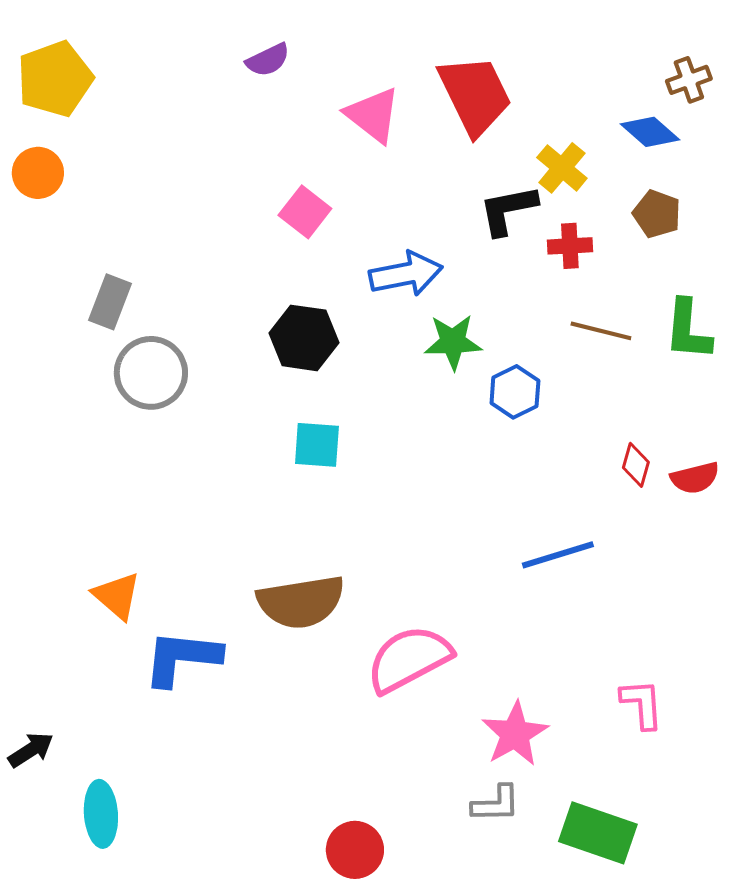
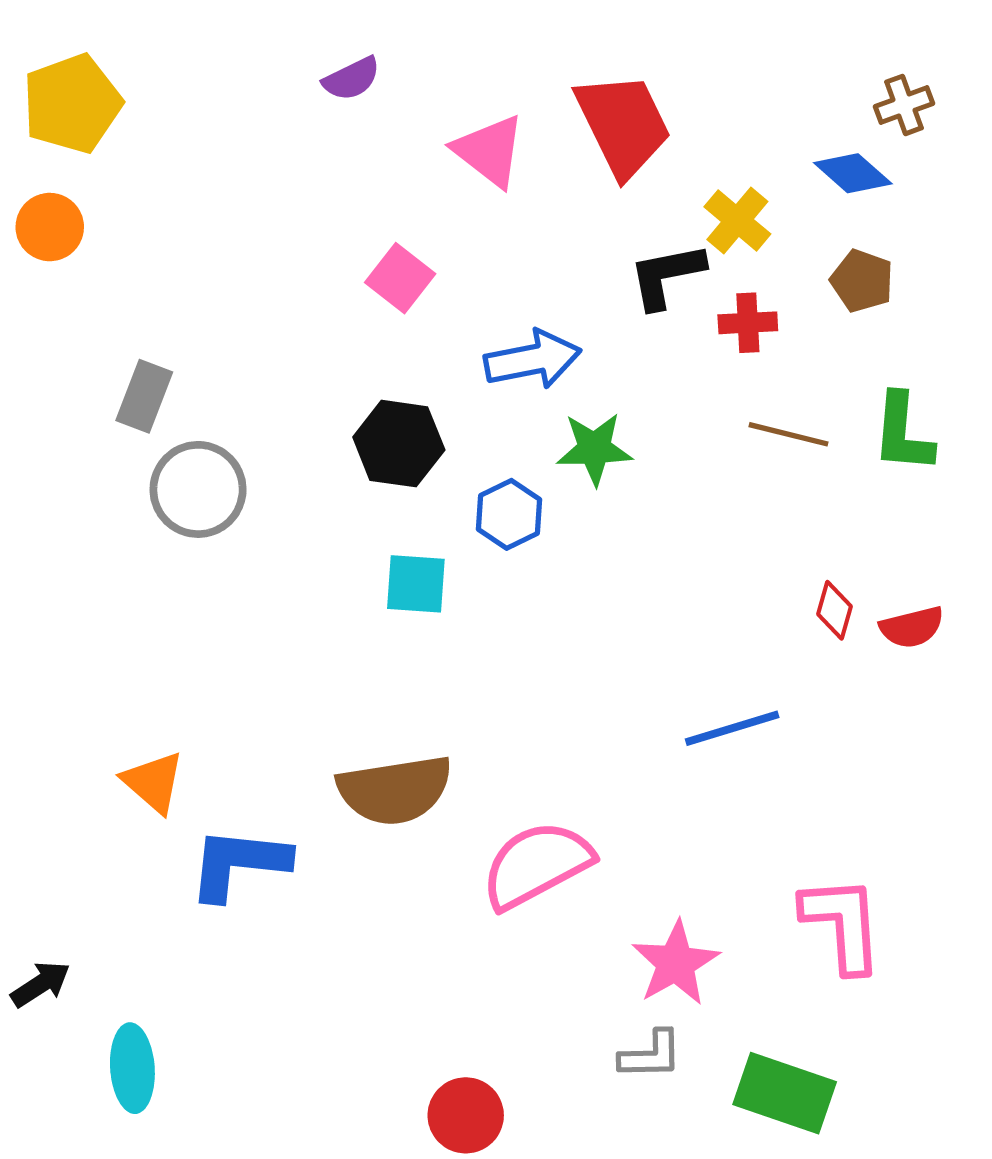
blue hexagon: (515, 392) -> (509, 514), moved
pink L-shape: (642, 704) -> (842, 924), size x1.5

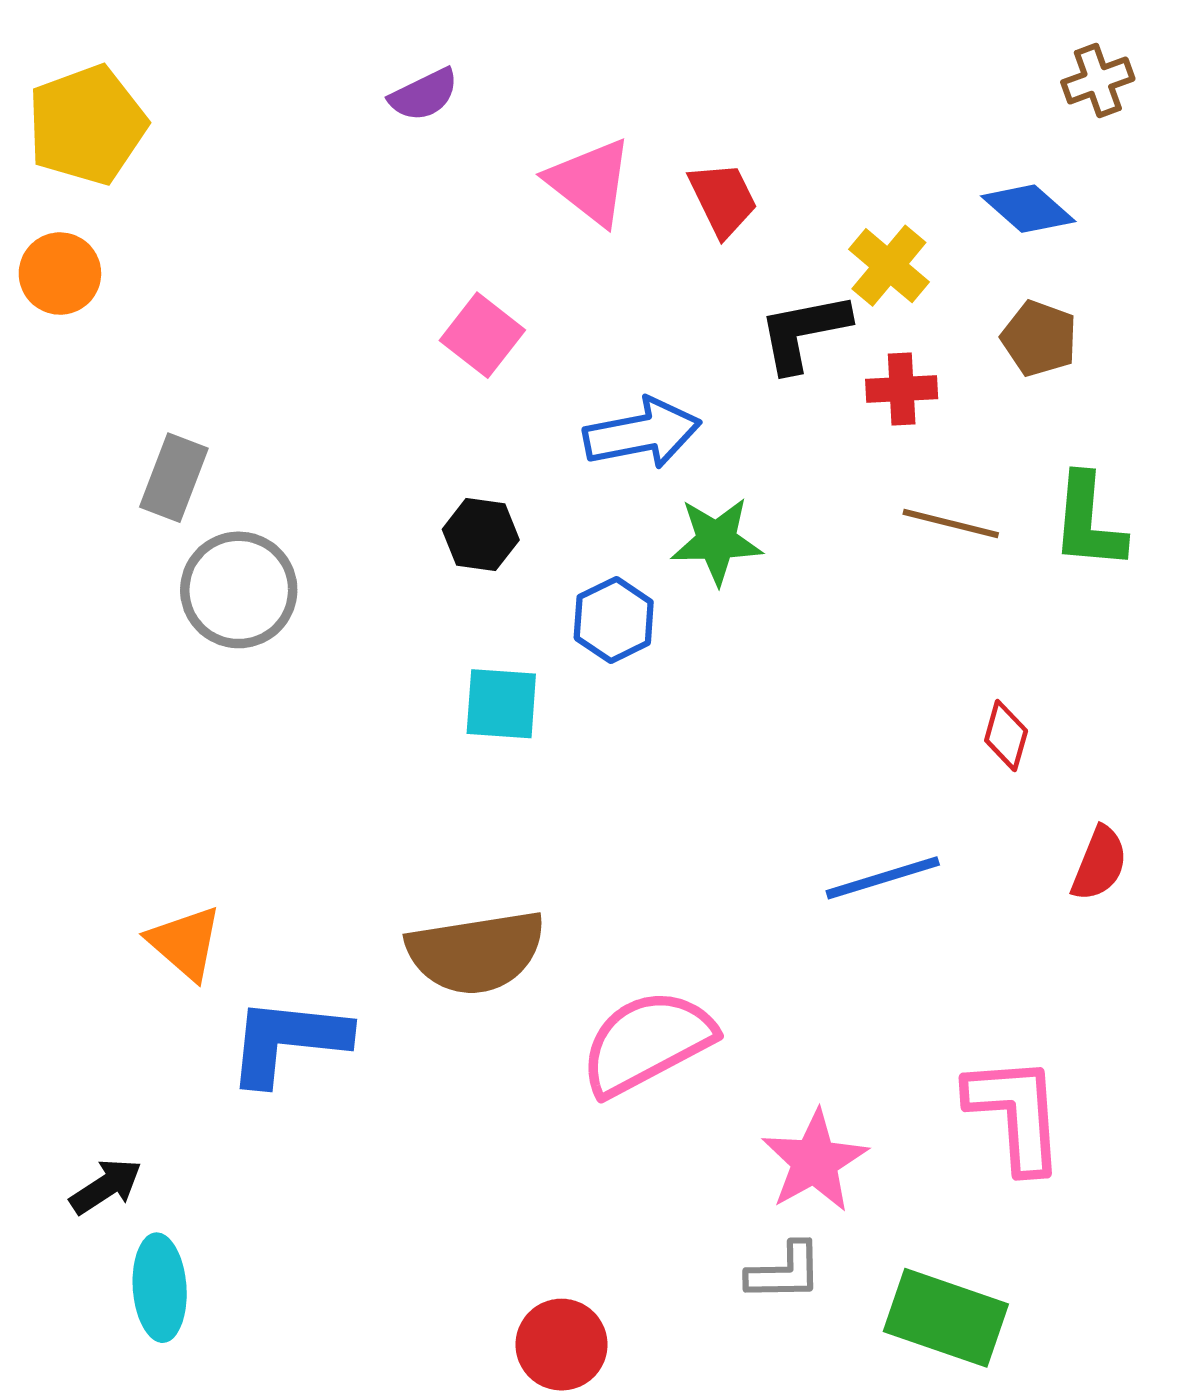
brown cross: (904, 105) -> (1098, 81), moved
red trapezoid: (623, 125) -> (723, 199), moved, size x0.6
black hexagon: (399, 444) -> (481, 535), size x0.7
red semicircle: (912, 627) -> (1099, 864), moved, turned -54
black arrow: (41, 984) -> (106, 1186), moved

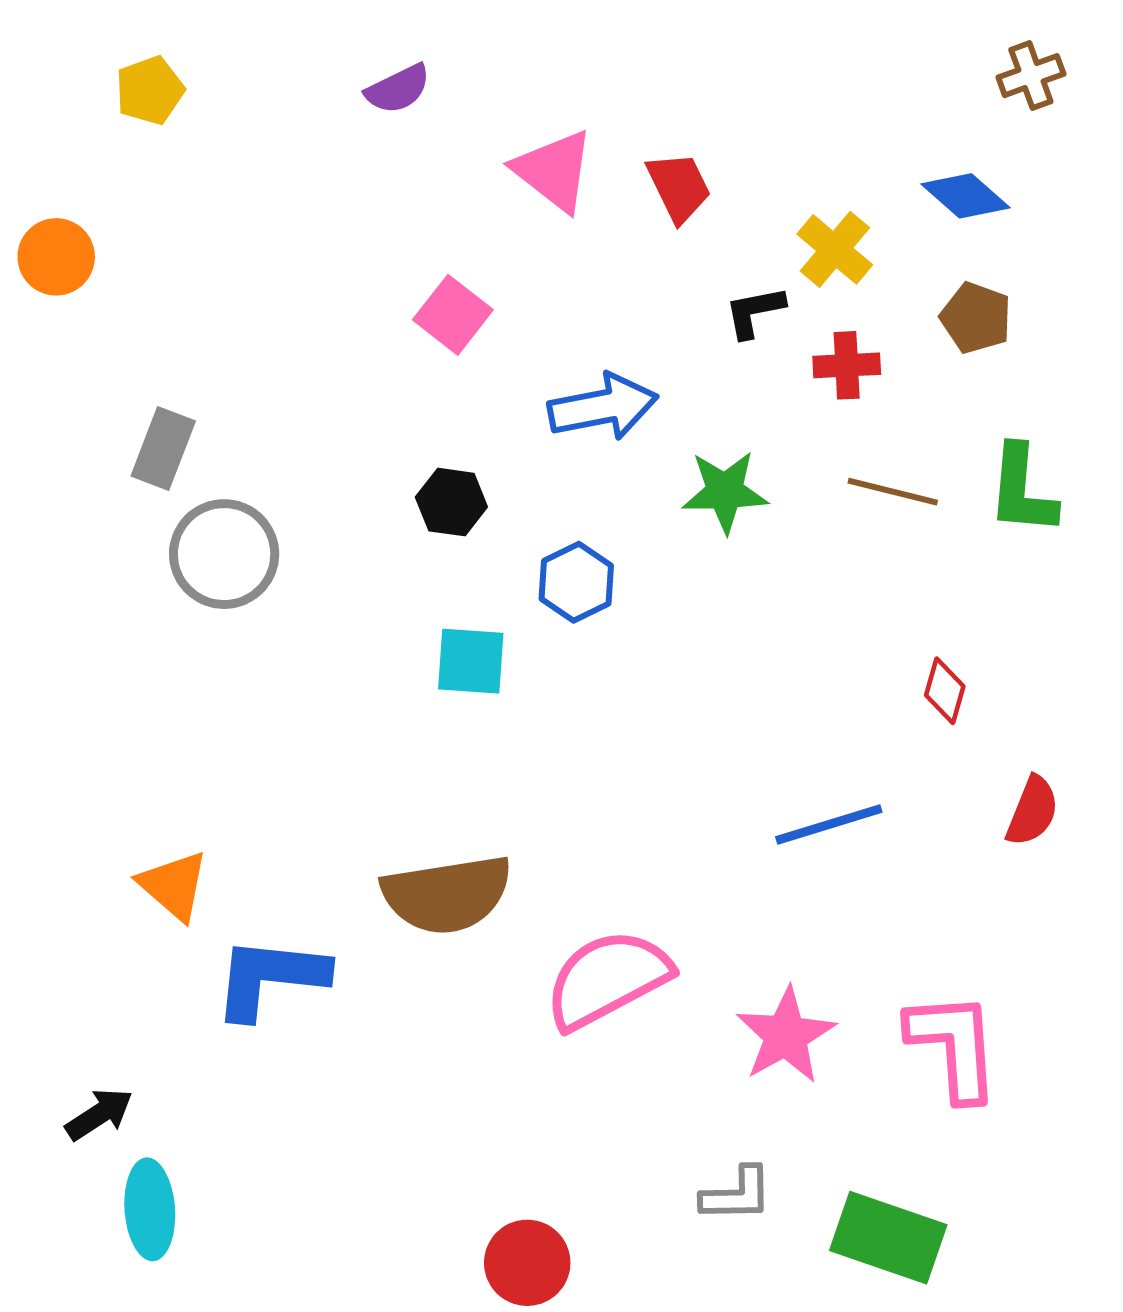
yellow pentagon: (87, 125) -> (150, 90), moved, size x0.6
black L-shape: (804, 332) -> (755, 312), size x0.7
green star: (717, 541) -> (725, 492), moved
pink star: (815, 1161) -> (786, 1035), moved

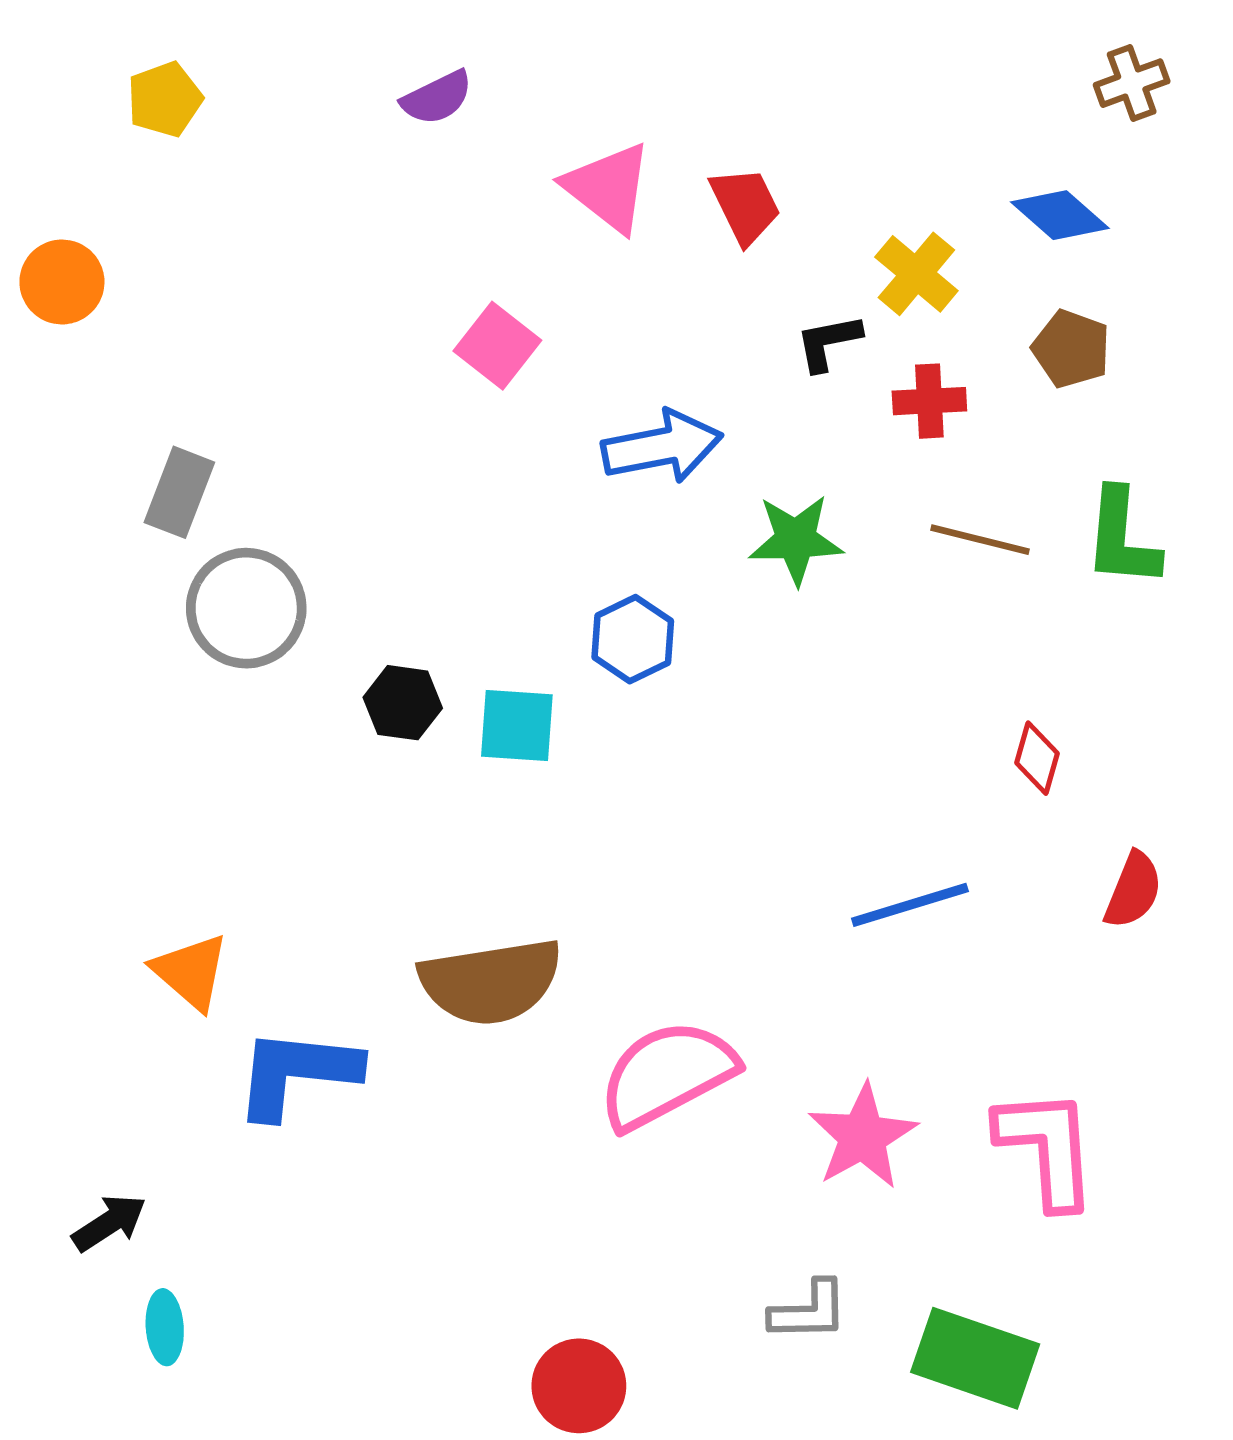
black hexagon: (451, 502) -> (403, 703), moved
cyan ellipse: (150, 1209) -> (165, 1327), size x0.7

